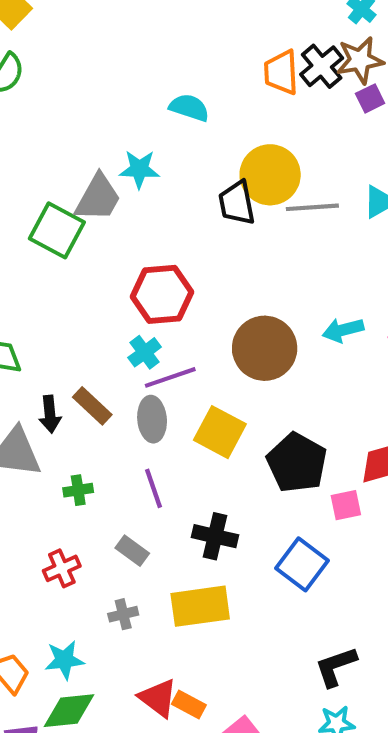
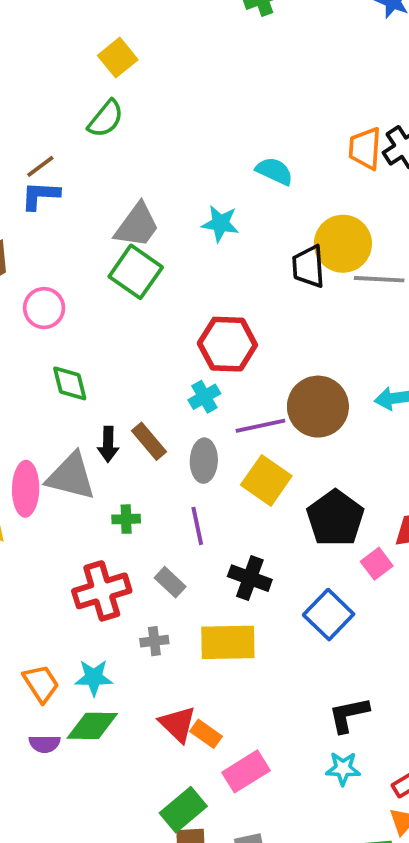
gray trapezoid: (98, 198) -> (137, 225), moved
purple line: (170, 377) -> (260, 426), moved
pink square: (346, 505) -> (377, 564), turned -32
red cross: (62, 568) -> (102, 591), size x1.6

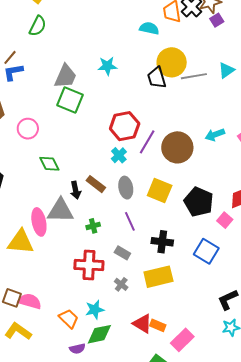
cyan semicircle: (274, 171) -> (149, 28), moved
purple line: (260, 426) -> (147, 142), moved, turned -35
red cross: (102, 591) -> (89, 265), turned 32
gray cross: (154, 641) -> (121, 284), turned -32

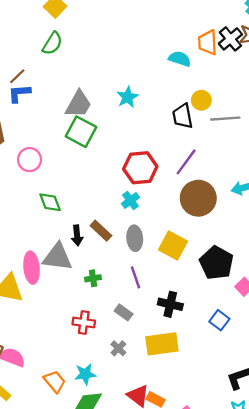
yellow circle: (172, 62) -> (201, 100), size x0.6
cyan star: (107, 66) -> (128, 97), turned -30
purple line: (147, 142) -> (186, 162), moved
blue square: (206, 251) -> (219, 320), size x0.7
red cross: (89, 265) -> (84, 322), size x0.7

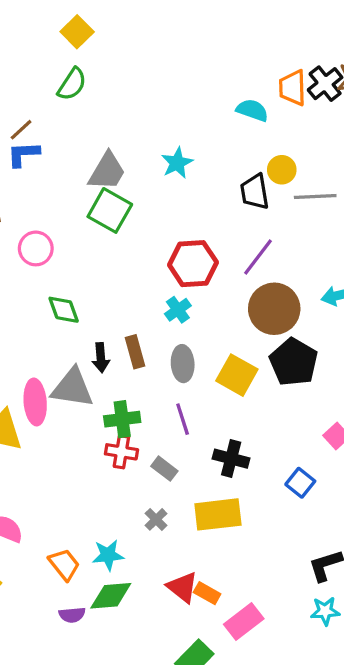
brown rectangle: (101, 231) -> (135, 352), turned 30
black pentagon: (216, 263) -> (294, 362), moved
green cross: (93, 278) -> (122, 419), size x1.5
red cross: (84, 322) -> (121, 452), moved

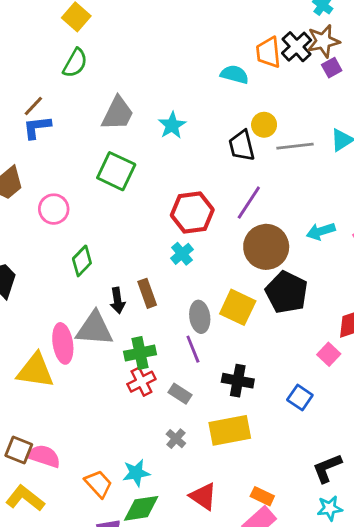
gray trapezoid: (107, 171) -> (118, 113), moved
green diamond: (64, 310) -> (82, 261), turned 68
gray ellipse: (183, 364) -> (200, 317), moved
red cross: (121, 452) -> (141, 382), turned -32
orange rectangle: (207, 593) -> (262, 496), moved

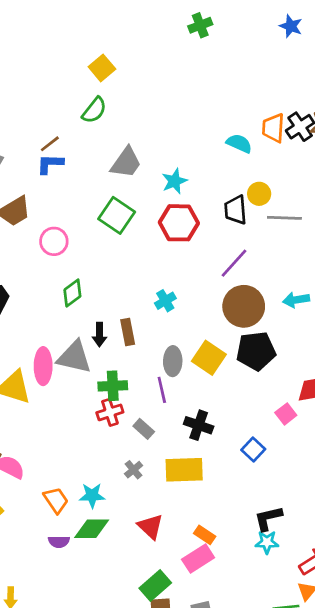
red hexagon: (192, 213) -> (179, 223), moved
black pentagon: (287, 292) -> (256, 351), turned 30
cyan star: (330, 508) -> (267, 542), moved

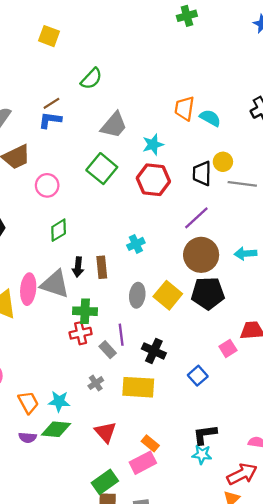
yellow square: (102, 68) -> (49, 36), moved, turned -35
orange trapezoid: (273, 128) -> (184, 108), moved
purple line: (162, 390) -> (121, 335), moved

